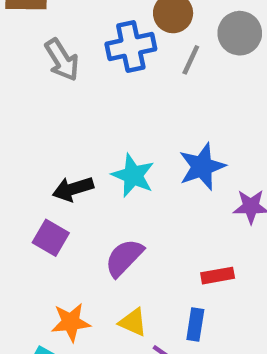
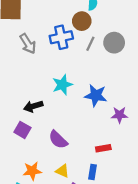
gray circle: (240, 33) -> (114, 43), moved
blue star: (202, 167) -> (96, 95), turned 30
cyan star: (133, 175) -> (62, 85), moved, turned 30
purple semicircle: (124, 258) -> (58, 140), turned -90

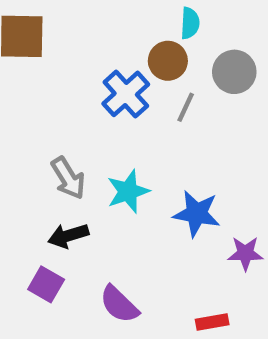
blue cross: (61, 37) -> (126, 94), turned -30
gray circle: (114, 43) -> (234, 72), moved
gray arrow: (28, 44) -> (68, 178), moved

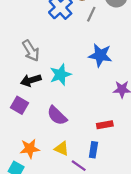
cyan star: (128, 191) -> (60, 75), moved
blue star: (197, 214) -> (100, 55), moved

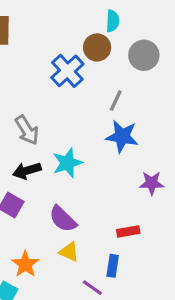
gray line: (91, 14) -> (116, 100), moved
orange star: (30, 149) -> (25, 264), turned -30
yellow triangle: (62, 149) -> (69, 252), moved

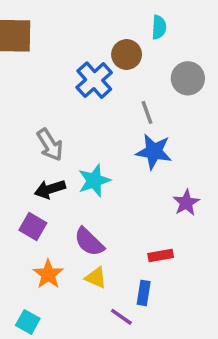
cyan semicircle: (113, 21) -> (159, 27), moved
gray circle: (144, 55) -> (188, 78), moved
gray line: (116, 100) -> (147, 112), turned -45
purple star: (152, 183) -> (186, 203), turned -30
orange star: (25, 264) -> (48, 274), moved

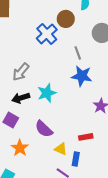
gray arrow: (50, 145) -> (21, 72), turned 72
yellow triangle: (96, 278) -> (61, 149), moved

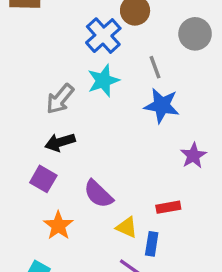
cyan star: (47, 93) -> (103, 81), moved

